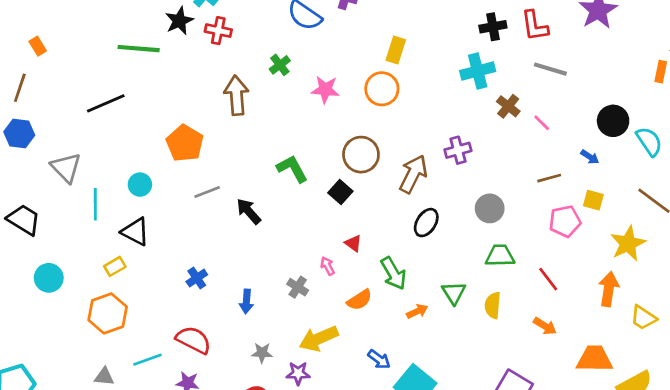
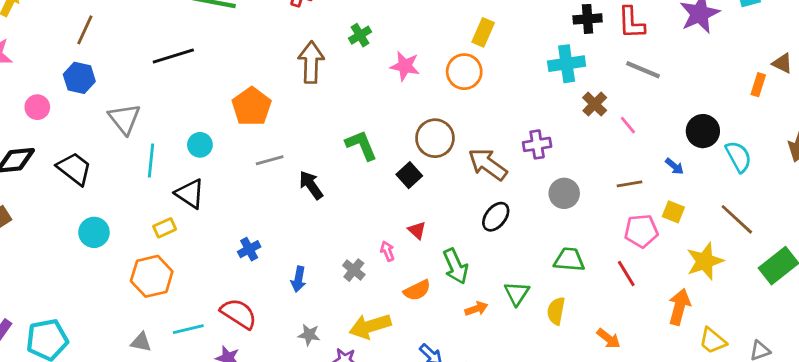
brown arrow: (413, 174) -> (488, 164), turned -87
gray circle: (490, 208) -> (564, 193), moved
red line: (548, 279) -> (626, 273), moved

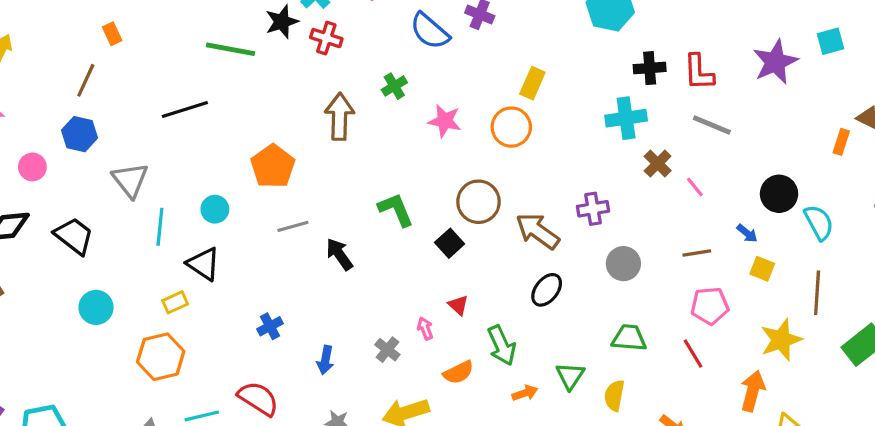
yellow square: (673, 212) -> (762, 269), moved
brown line: (737, 219) -> (817, 293), turned 51

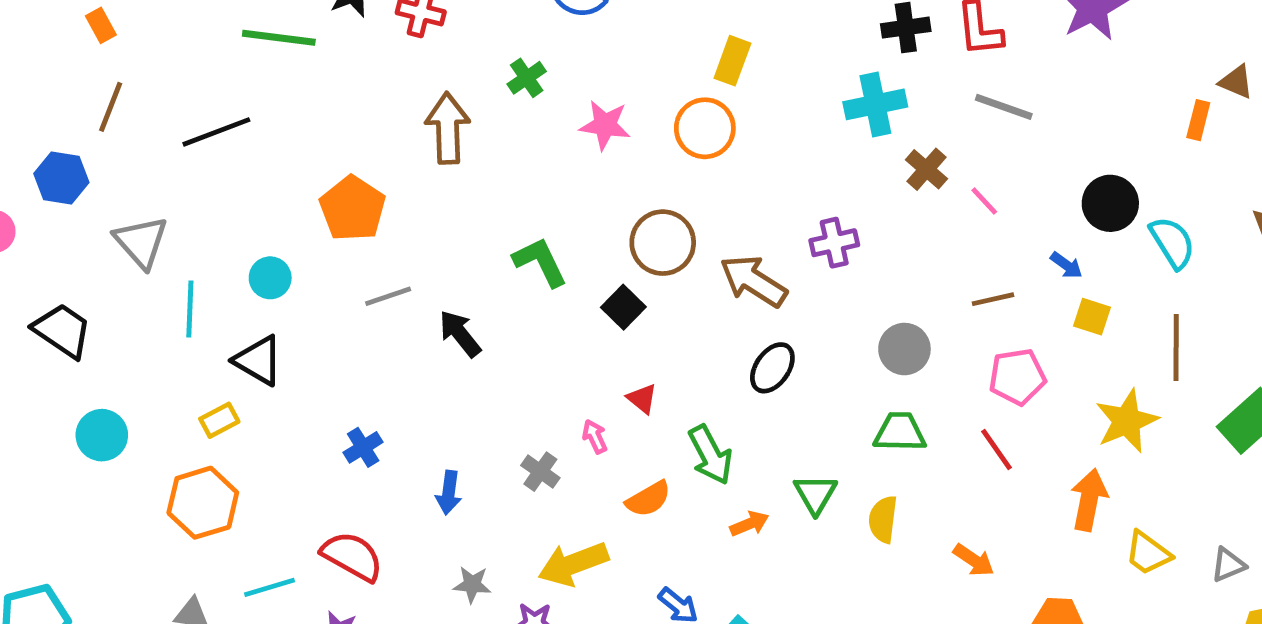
brown line: (86, 80) -> (111, 107), moved
gray circle: (623, 264) -> (904, 349), moved

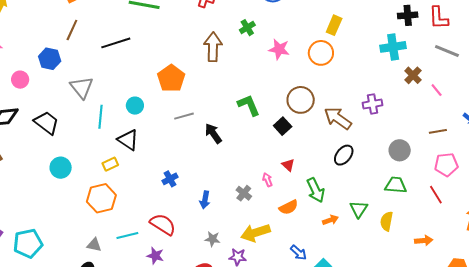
orange arrow: (974, 560) -> (424, 241), turned -42

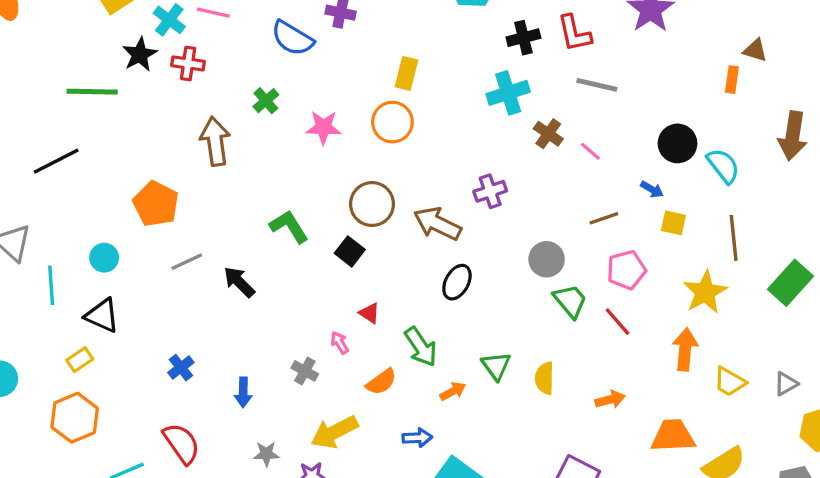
green trapezoid: (396, 185) -> (570, 301), moved, turned 55
red semicircle: (163, 224) -> (182, 443), turned 32
blue arrow: (299, 253) -> (417, 438), moved, turned -36

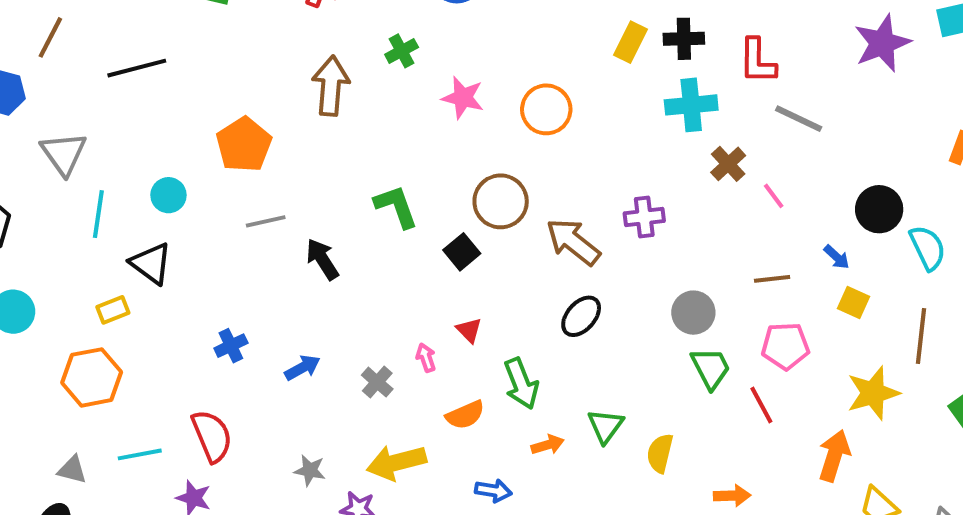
red L-shape: (574, 33) -> (757, 61), moved
black cross: (523, 38) -> (684, 39), moved
yellow rectangle: (406, 73) -> (631, 42), moved
blue arrow: (243, 392) -> (302, 368), moved, turned -132

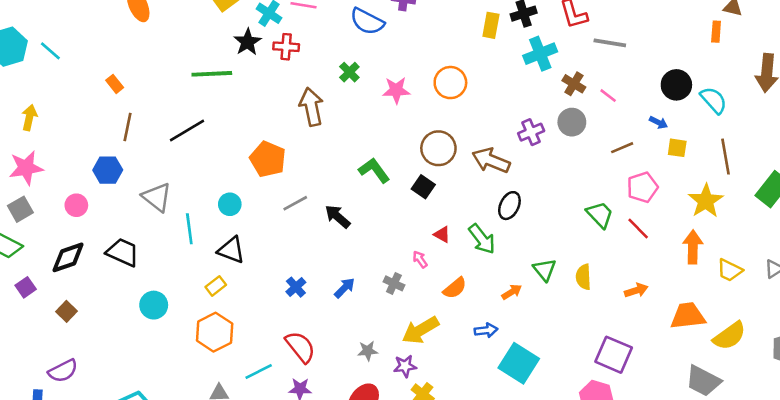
gray circle: (693, 313) -> (572, 122), moved
green arrow: (521, 384) -> (482, 239), moved

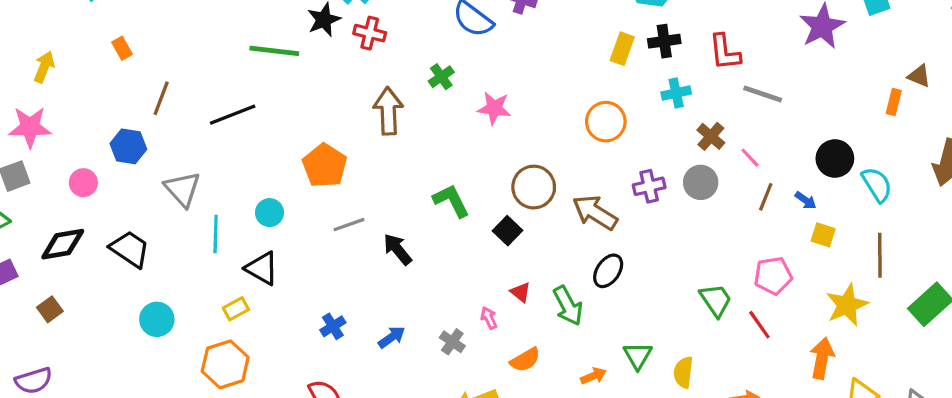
cyan cross: (540, 54) -> (676, 93), size x0.7
orange circle: (450, 83) -> (606, 122), moved
orange rectangle: (115, 84) -> (122, 48), moved
brown line: (622, 148) -> (766, 197), moved, turned -55

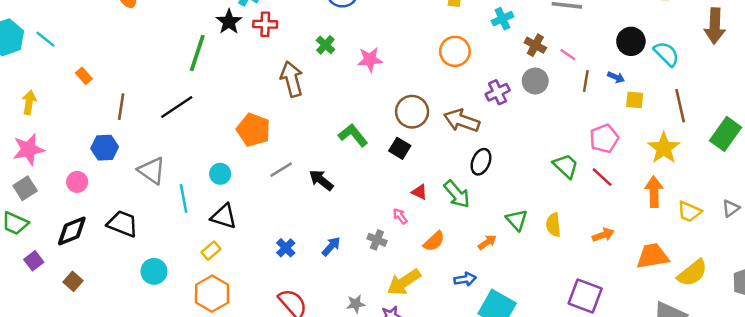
green line: (274, 51) -> (197, 53), turned -66

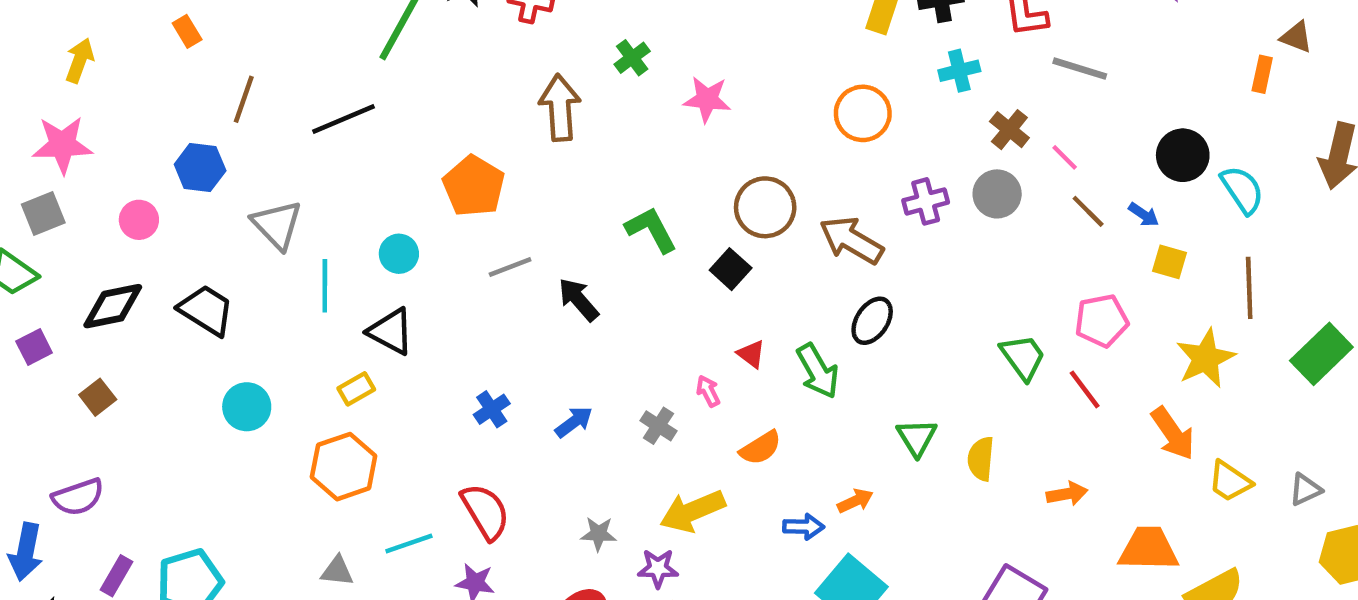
brown line: (586, 81) -> (1088, 211), turned -65
orange arrow: (654, 192) -> (1173, 433), turned 136
orange arrow: (487, 242) -> (855, 501), moved

